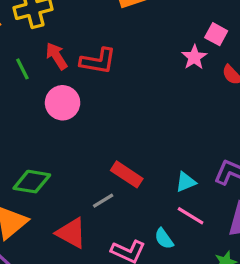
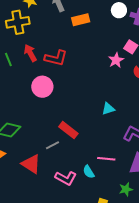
pink circle: (63, 103) -> (42, 87), moved
cyan triangle: (186, 182) -> (108, 109), moved
pink line: (191, 216) -> (106, 159), turned -30

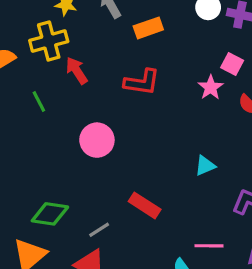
red arrow: (30, 53) -> (77, 71), moved
red L-shape: (56, 58) -> (142, 82), moved
gray line: (53, 145) -> (99, 230), moved

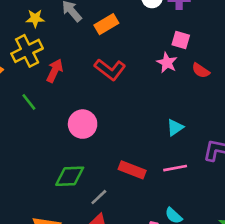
red arrow: (77, 71) -> (55, 71), turned 70
red L-shape: (142, 82) -> (110, 69), turned 40
green diamond: (50, 214) -> (70, 176), moved
pink line: (209, 246) -> (175, 168), moved

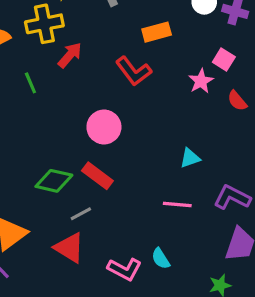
orange rectangle: (106, 24) -> (157, 32), moved
pink circle: (83, 124) -> (104, 127), moved
red rectangle: (132, 170) -> (97, 176), moved

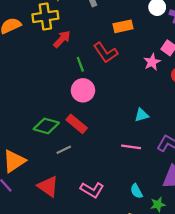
green line: (30, 83) -> (80, 64), moved
red triangle: (69, 248) -> (48, 186), moved
cyan semicircle: (161, 259) -> (136, 191), moved

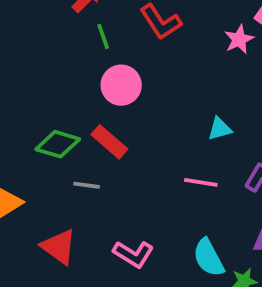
green line: (80, 64) -> (103, 36), moved
gray line: (64, 150) -> (87, 185), turned 32
cyan semicircle: (136, 191) -> (209, 258), size x1.5

